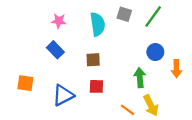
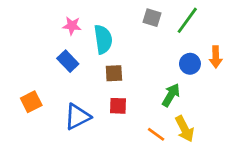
cyan semicircle: (98, 24) -> (103, 39), moved
orange arrow: (176, 69) -> (216, 57), moved
green arrow: (140, 78) -> (171, 95), turned 36
orange square: (25, 83) -> (31, 102), turned -35

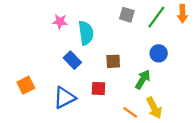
orange arrow: (216, 57) -> (182, 14), moved
blue rectangle: (68, 61) -> (72, 60), moved
brown square: (114, 73) -> (113, 61), moved

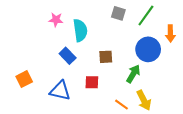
orange arrow: (182, 14) -> (170, 33), moved
blue circle: (159, 53) -> (148, 49), size x1.5
blue triangle: (64, 98) -> (60, 91), turned 40

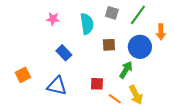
cyan semicircle: (80, 30) -> (87, 24), moved
brown square: (106, 57) -> (109, 45), moved
red square: (92, 82) -> (97, 84), moved

